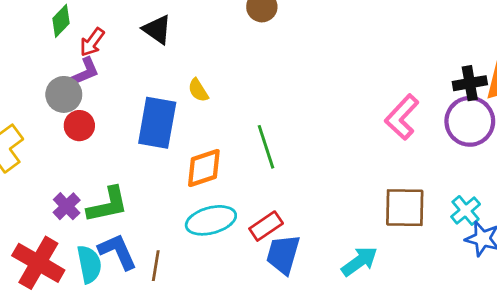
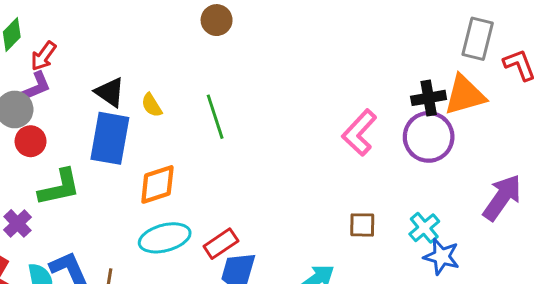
black triangle: (157, 29) -> (110, 92), moved
green line: (266, 147) -> (215, 117), moved
green L-shape: (108, 205) -> (59, 187), moved
brown square: (405, 208) -> (362, 225), size x0.6

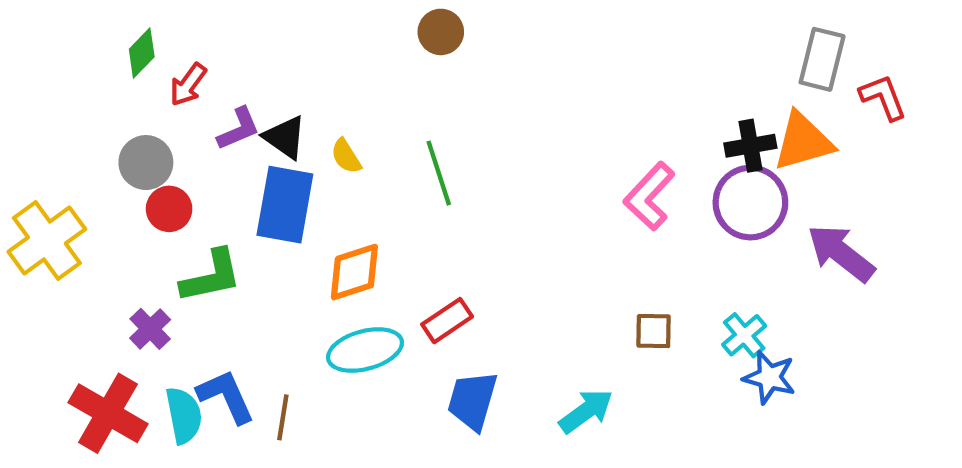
purple L-shape: (36, 86) -> (239, 129), moved
purple arrow: (502, 197) -> (841, 253), moved, turned -87
red rectangle: (221, 244) -> (447, 321), moved

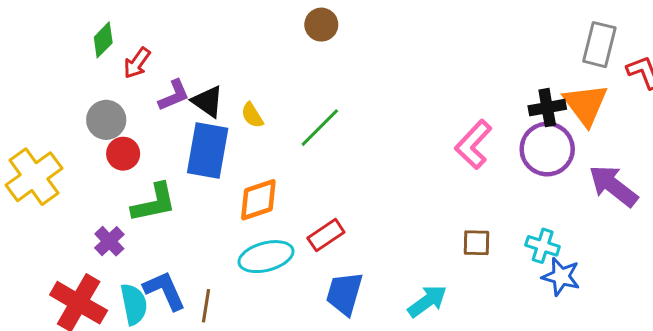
orange triangle: (803, 141) -> (586, 104), turned -51
green line: (439, 173) -> (320, 128), turned 63
cyan cross: (744, 335) -> (543, 246), turned -32

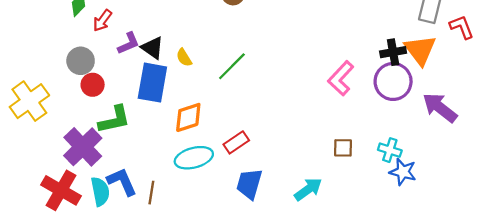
purple cross: (109, 241) -> (83, 147), size x1.8

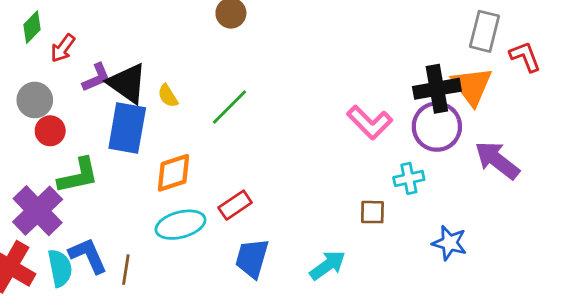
black triangle: (152, 48) -> (127, 83), size x1.4
black cross: (393, 52) -> (437, 89), size x1.4
pink L-shape: (341, 78) -> (370, 122), turned -88
cyan cross: (390, 150) -> (409, 178), moved, turned -30

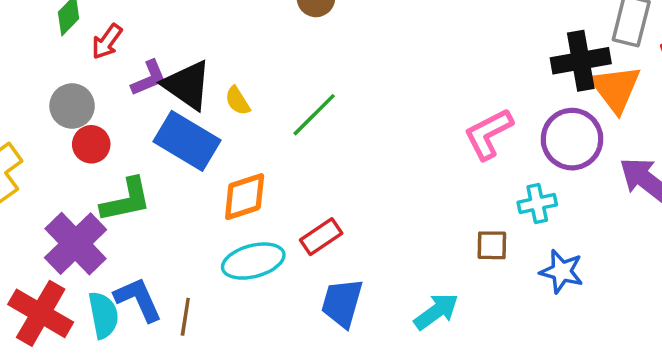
black cross: (437, 89) -> (581, 61), moved
pink L-shape: (370, 122) -> (488, 134), turned 108
blue rectangle: (127, 128) -> (187, 141), turned -69
blue star: (449, 243) -> (562, 271), moved

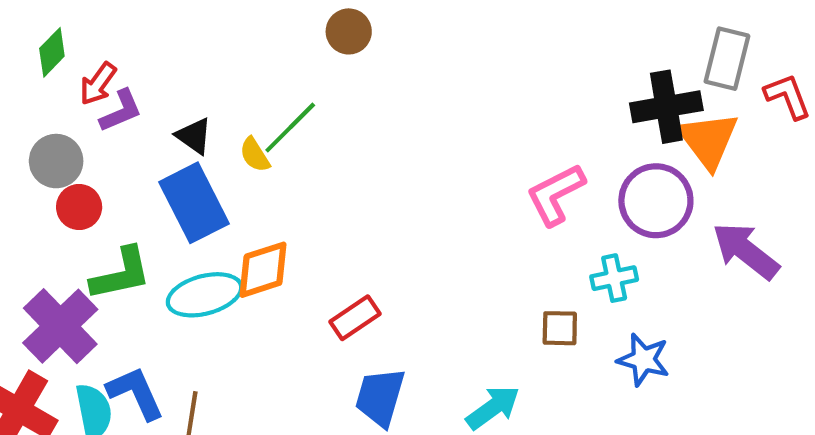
purple L-shape: (149, 78) -> (121, 111), moved
black triangle: (187, 85) -> (194, 136), size x0.6
green line: (314, 115) -> (290, 128), moved
blue rectangle: (187, 141) -> (194, 203), turned 32
cyan ellipse: (253, 261) -> (204, 295), moved

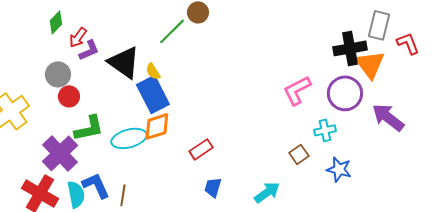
green line: (290, 128) -> (172, 31), moved
black triangle: (194, 136) -> (124, 62), size x1.8
blue rectangle: (194, 203) -> (153, 94), moved
brown square: (560, 328) -> (299, 154), turned -36
blue trapezoid: (380, 397) -> (213, 187), size x0.7

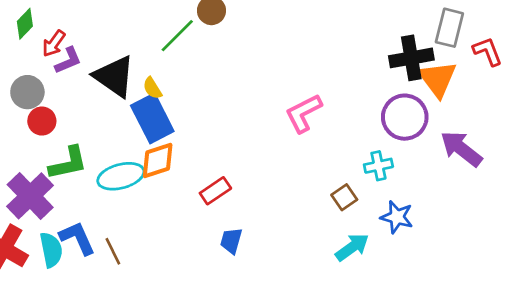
pink L-shape: (297, 90) -> (304, 113), moved
cyan arrow: (267, 192) -> (352, 247), moved
brown line: (123, 195) -> (113, 251), turned -35

